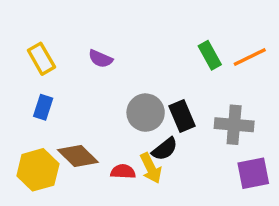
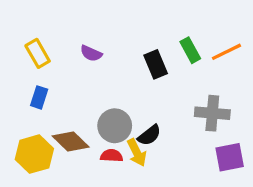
gray circle: (146, 113) -> (115, 126), moved
black rectangle: (182, 116) -> (156, 64), moved

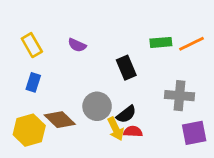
green rectangle: (190, 50) -> (161, 42), turned -66
black rectangle: (156, 64) -> (126, 68), moved
red semicircle: (112, 156) -> (133, 132), moved

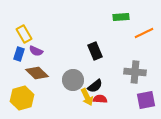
green rectangle: (161, 42) -> (121, 17), moved
purple semicircle: (77, 45) -> (36, 51), moved
blue rectangle: (33, 82) -> (19, 54), moved
brown diamond: (60, 120) -> (37, 73), moved

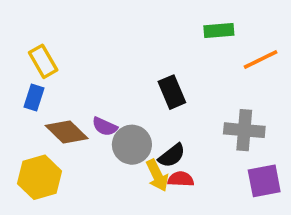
purple semicircle: (36, 51) -> (105, 127), moved

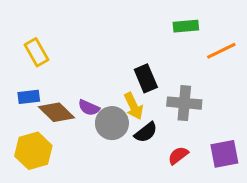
blue rectangle: (34, 98) -> (29, 97), moved, turned 65
gray cross: (244, 130) -> (184, 103), moved
yellow arrow: (157, 175) -> (134, 106), moved
red semicircle: (181, 179) -> (178, 155), moved, turned -40

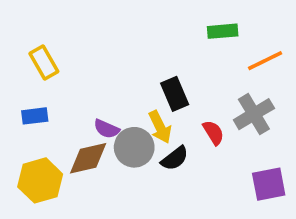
gray cross: (184, 103) -> (254, 114), moved, turned -36
brown diamond: (56, 112) -> (88, 158), moved, turned -57
red semicircle: (178, 155) -> (213, 133), moved, turned 95

